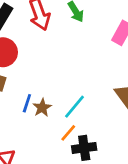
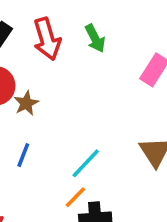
brown star: (42, 108) -> (26, 103), moved

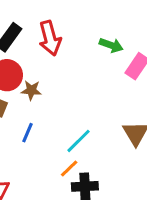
green arrow: (95, 38) -> (111, 45), moved, turned -45
brown star: (26, 103) -> (31, 90), turned 30

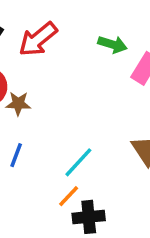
red arrow: (50, 38) -> (38, 39), turned 68

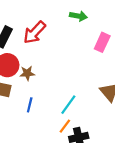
green arrow: (112, 44) -> (78, 16), moved

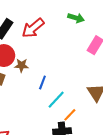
blue line: (30, 105) -> (42, 82), moved
orange line: (65, 126) -> (70, 115), moved

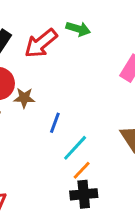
green arrow: (76, 18) -> (78, 29), moved
orange line: (70, 115) -> (82, 170), moved

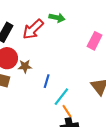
orange line: (82, 170) -> (67, 111), turned -72

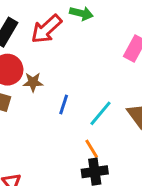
cyan line: (61, 97) -> (100, 113), moved

